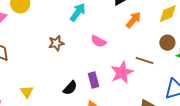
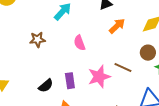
pink semicircle: (98, 41) -> (80, 43), turned 35

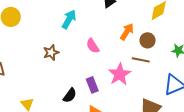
orange arrow: (117, 26) -> (127, 32), moved
brown circle: (148, 53) -> (148, 40), moved

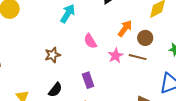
brown star: (51, 52) -> (53, 55), moved
pink star: (120, 74) -> (116, 56), moved, size x0.7
black semicircle: (70, 95) -> (55, 90), moved

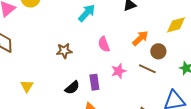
pink star: (116, 56) -> (119, 71), moved
black semicircle: (55, 90) -> (72, 88), moved

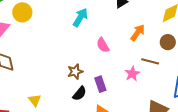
brown star: (64, 51) -> (75, 72), moved
brown circle: (158, 51) -> (168, 42), moved
pink star: (119, 71) -> (132, 74), moved

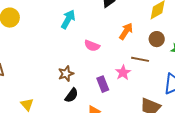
pink semicircle: (103, 45) -> (92, 46), turned -35
purple rectangle: (100, 84) -> (103, 84), moved

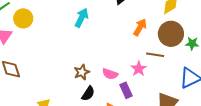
brown circle: (157, 39) -> (171, 34), size x1.6
pink semicircle: (92, 46) -> (110, 74), moved
purple rectangle: (103, 84) -> (126, 90), moved

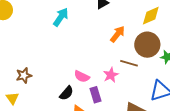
brown star: (82, 72) -> (24, 75), moved
black semicircle: (88, 94) -> (66, 93), moved

